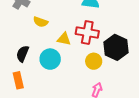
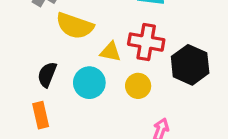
yellow semicircle: (41, 22) -> (75, 26), size x1.6
yellow circle: (94, 61) -> (138, 86), moved

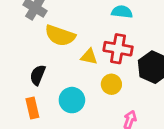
cyan circle: (89, 83) -> (72, 100), moved

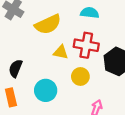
yellow semicircle: (60, 36) -> (48, 24), moved, turned -44

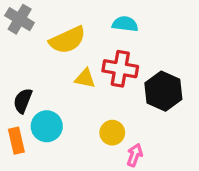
yellow circle: (80, 76) -> (112, 133), moved
cyan circle: (46, 90) -> (47, 126), moved

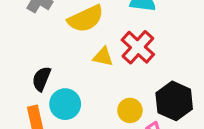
red cross: (120, 69) -> (138, 47), turned 32
black hexagon: (163, 91) -> (174, 101), moved

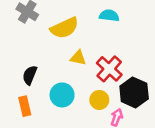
red cross: (138, 47) -> (109, 69), moved
cyan circle: (65, 104) -> (62, 95), moved

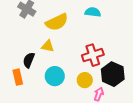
yellow triangle: (78, 58) -> (48, 46), moved
red cross: (109, 69) -> (93, 55), turned 30
orange rectangle: (25, 106) -> (18, 77), moved

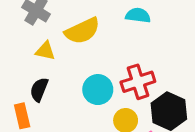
yellow triangle: (48, 46) -> (45, 51), moved
cyan circle: (55, 76) -> (98, 90), moved

